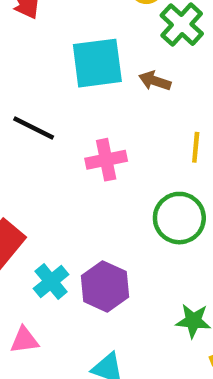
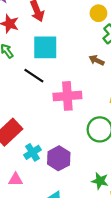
cyan square: (97, 63) -> (45, 47), moved
pink cross: (106, 160) -> (67, 96), size x1.4

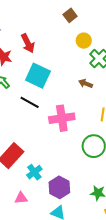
cyan square: (45, 47) -> (38, 76), turned 30
purple hexagon: (59, 158) -> (59, 187), moved

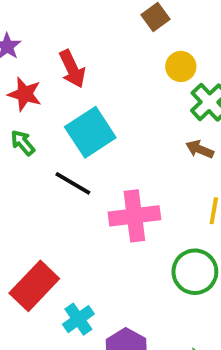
cyan square: (38, 76) -> (90, 132), turned 30
brown arrow: (86, 84) -> (200, 149), moved

